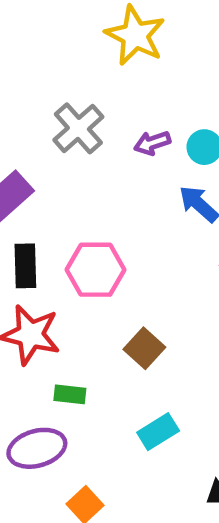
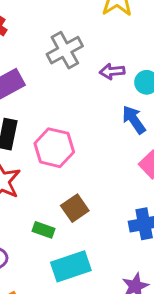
green rectangle: (70, 394) -> (43, 230), moved
cyan rectangle: (158, 432) -> (71, 266), size x1.4

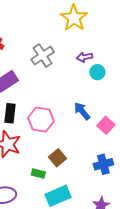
purple arrow: (112, 71) -> (85, 57), moved
blue arrow: (134, 120) -> (82, 111), moved

